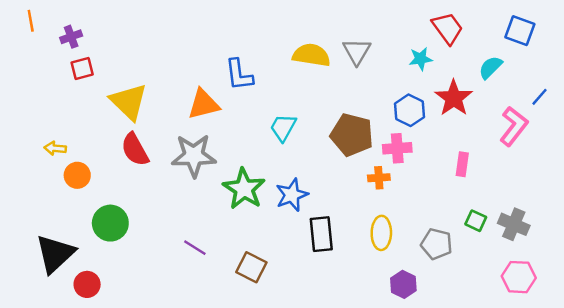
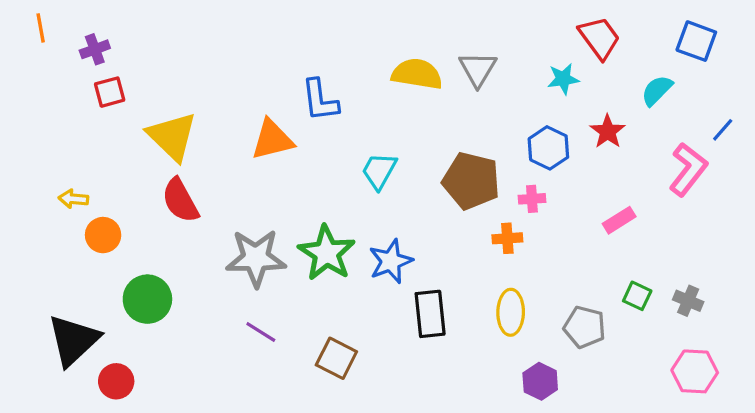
red star: (454, 98) -> (608, 131), size x0.7
pink cross: (397, 148) -> (532, 199), size x0.7
gray star: (194, 156) -> (256, 258), moved
pink rectangle: (462, 164) -> (619, 220), turned 50
gray cross: (514, 224) -> (688, 301), size x0.7

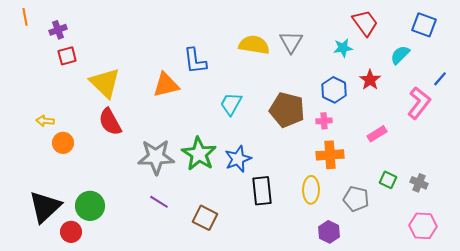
orange cross: (507, 238) -> (330, 155), moved, size x1.5
green circle: (147, 299) -> (90, 206), moved

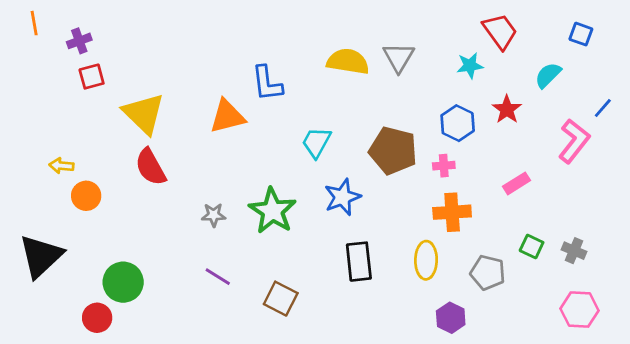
blue square: (424, 25) -> (581, 34), size x0.7
gray star: (156, 157) -> (214, 215), size x0.5
blue star: (238, 159) -> (342, 197), moved
black triangle: (45, 207) -> (41, 256), moved

